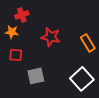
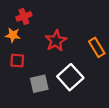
red star: (51, 37) -> (56, 41), turned 30
white square: (82, 79) -> (70, 77), moved

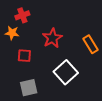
red square: (17, 61) -> (24, 56), moved
gray square: (39, 84) -> (29, 88), moved

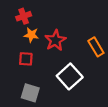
orange star: (12, 33) -> (31, 35), moved
gray square: (29, 88) -> (30, 93), turned 30

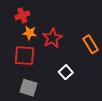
red square: (26, 59) -> (24, 56), size x1.5
white square: (70, 76) -> (66, 72), size x0.6

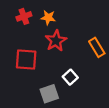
orange star: (30, 33) -> (48, 18), moved
gray square: (29, 88) -> (49, 94), moved, turned -36

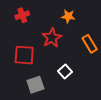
orange star: (48, 18) -> (68, 16), moved
gray square: (49, 94) -> (35, 85), moved

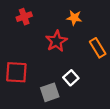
red square: (24, 55) -> (16, 72), moved
gray square: (35, 85) -> (50, 92), moved

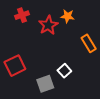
red star: (56, 41) -> (48, 25), moved
red square: (16, 72) -> (15, 66), turned -30

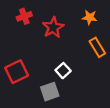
orange star: (67, 16) -> (90, 17), moved
white square: (64, 71) -> (63, 71), moved

